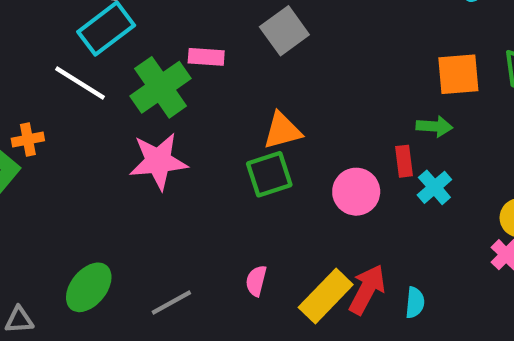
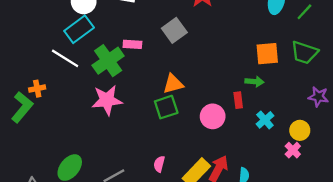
cyan cross: (434, 187) -> (265, 120), moved

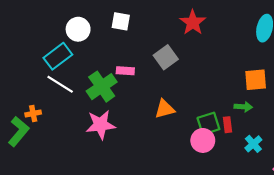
cyan rectangle: (79, 29) -> (58, 56), moved
green square: (166, 107) -> (208, 124), moved

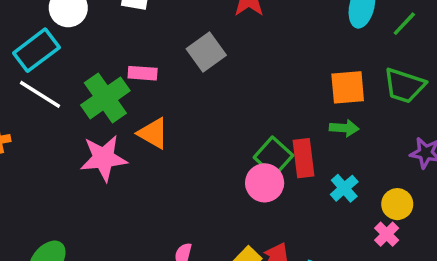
green arrow: (243, 107) -> (344, 128), moved
orange triangle: (165, 109) -> (153, 133), moved, turned 45
green square: (208, 124) -> (273, 156), turned -30
red rectangle: (228, 125) -> (304, 158), size x1.5

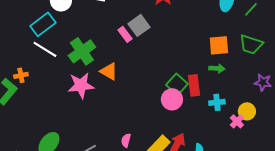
pink rectangle: (143, 73) -> (125, 34), moved, turned 49
cyan cross: (344, 188) -> (217, 102), turned 35
pink cross: (387, 234) -> (237, 121), moved

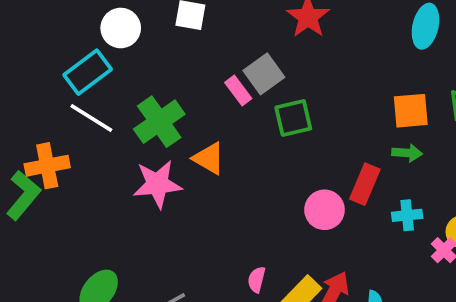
orange cross: (21, 75) -> (47, 166), size x1.6
green square: (177, 84) -> (293, 118), moved, turned 35
red rectangle: (194, 85) -> (365, 184), turned 30
pink semicircle: (126, 140) -> (257, 280), moved

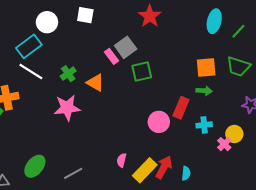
green cross: (159, 122) -> (68, 74), size x0.6
orange triangle: (209, 158) -> (95, 83), moved

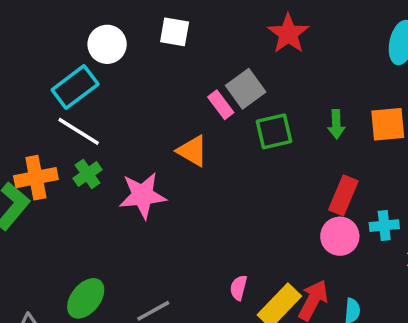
green cross: (68, 74) -> (87, 174), moved
green arrow: (204, 91) -> (336, 124), moved, turned 84
pink circle: (159, 122) -> (340, 236), moved

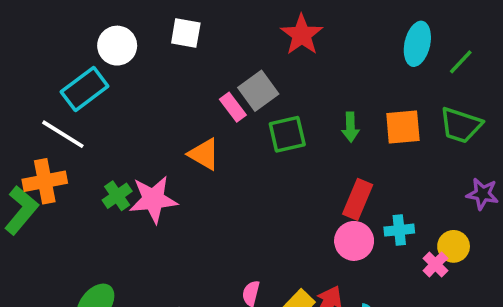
white line: (79, 131) -> (63, 134), moved
green cross: (87, 174) -> (117, 196), moved

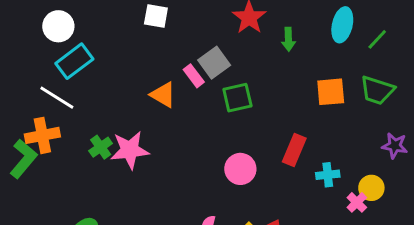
white circle: (117, 46) -> (58, 26), moved
green arrow: (350, 127) -> (288, 39), moved
orange triangle: (204, 154) -> (163, 95), moved
pink circle: (354, 241) -> (240, 169), moved

